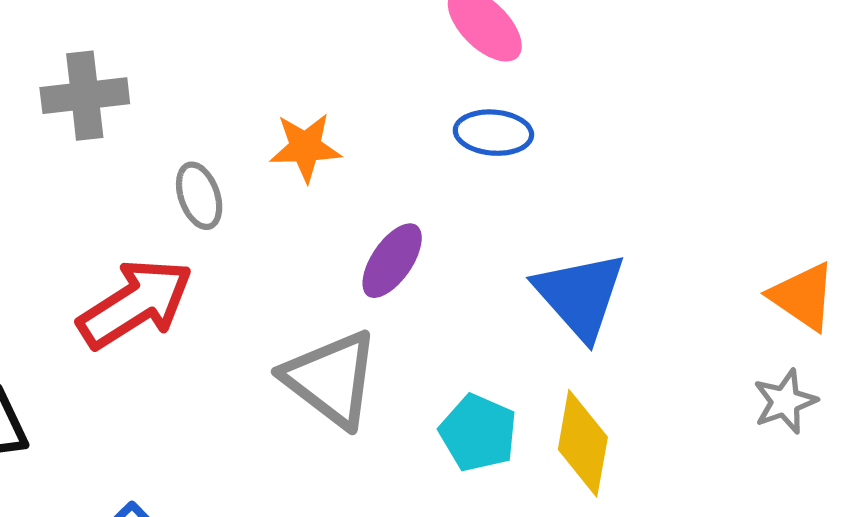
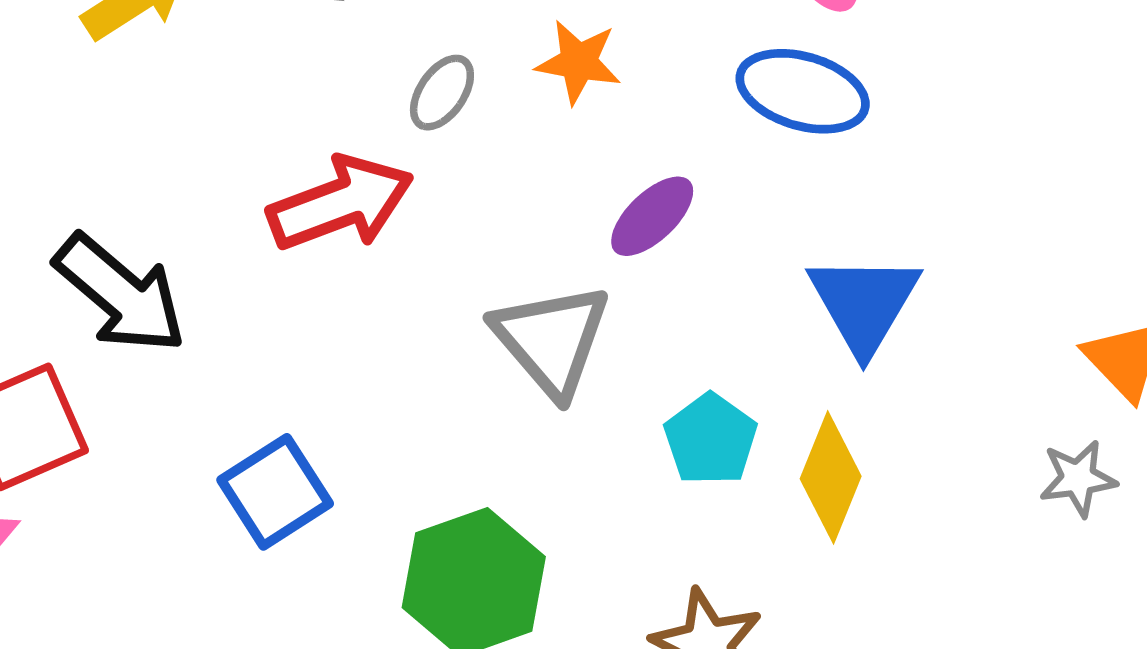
blue ellipse: (493, 133) -> (803, 91), size x1.4
gray ellipse: (199, 196) -> (442, 93), turned 42

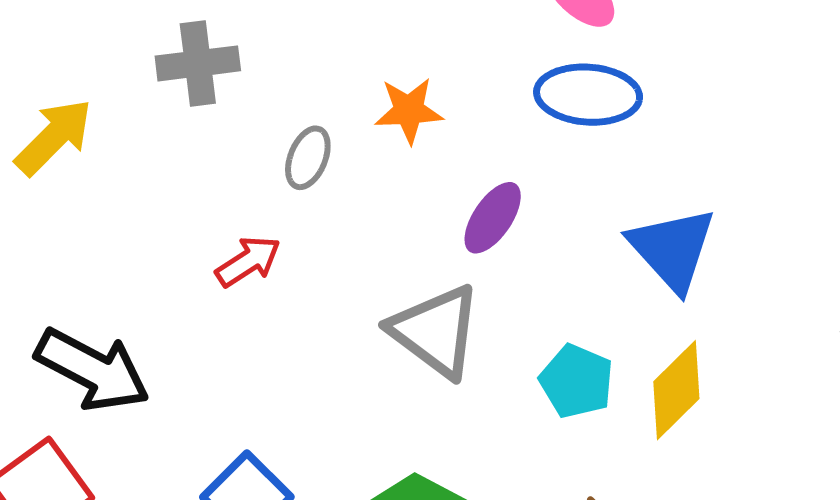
red arrow: (341, 203) -> (248, 261), size x0.6
yellow diamond: (831, 477) -> (676, 390), turned 36

